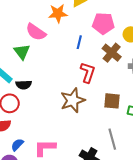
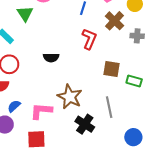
black semicircle: (24, 85) -> (51, 58), moved
brown star: (73, 100) -> (70, 97), moved, turned -30

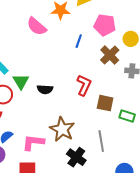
green triangle: (25, 14) -> (21, 81), moved
red L-shape: (89, 39) -> (84, 85), moved

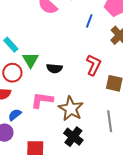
pink L-shape: (33, 142) -> (42, 100), moved
black cross: (76, 157) -> (73, 137), moved

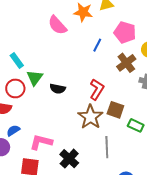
pink L-shape: (42, 100) -> (41, 142), moved
brown star: (71, 109) -> (90, 117), moved

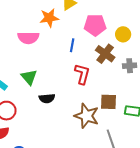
pink semicircle: (57, 25) -> (28, 38), turned -30
green triangle: (35, 78) -> (29, 77), moved
red L-shape: (97, 89) -> (82, 74), moved

